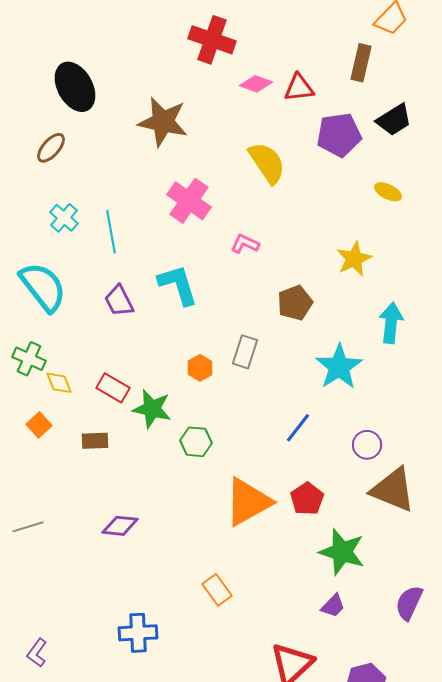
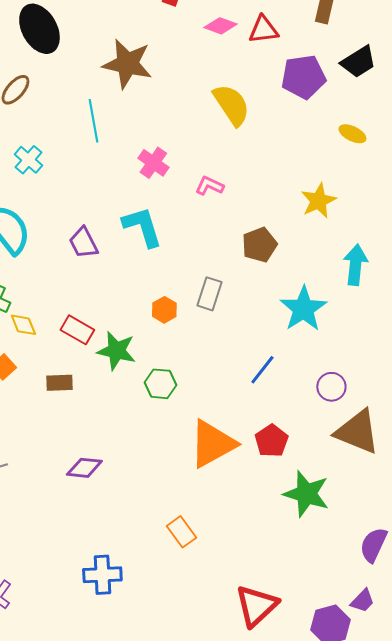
pink cross: (189, 201) -> (153, 163), moved, size x0.7
cyan line: (111, 232) -> (93, 121), moved
purple trapezoid: (333, 606) -> (362, 601), moved

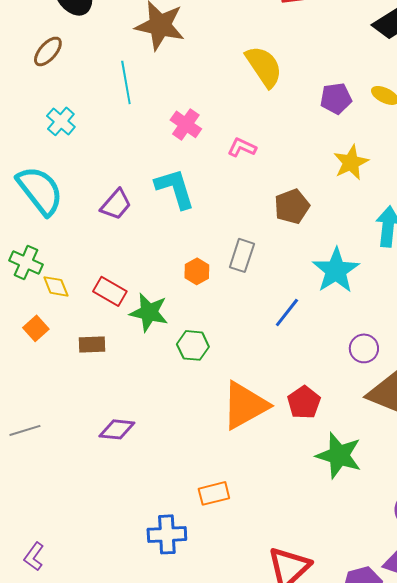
purple pentagon: (303, 77) -> (336, 98), moved, size x0.7
purple trapezoid: (83, 243) -> (116, 204), turned -112
blue line: (262, 370) -> (287, 312), moved
orange rectangle: (181, 532) -> (214, 493), turned -68
blue cross: (102, 575) -> (167, 534), moved

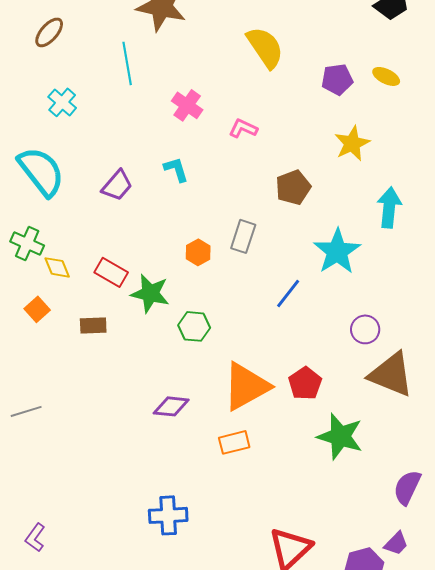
cyan L-shape: (175, 188) -> (176, 169), size x0.6
purple diamond: (117, 429) -> (171, 406), moved
orange rectangle: (214, 493) -> (234, 442), moved

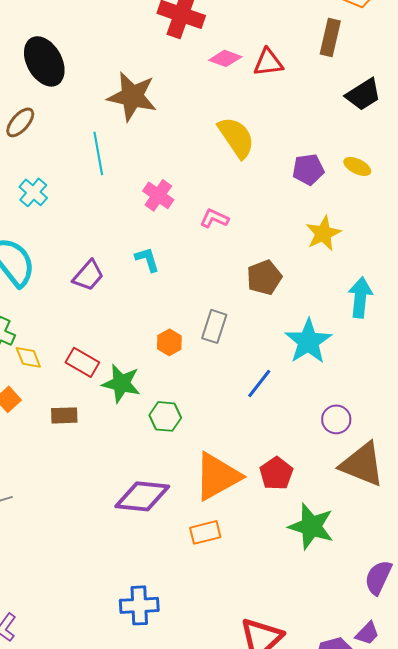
purple diamond: (171, 406) -> (142, 496), size x1.5

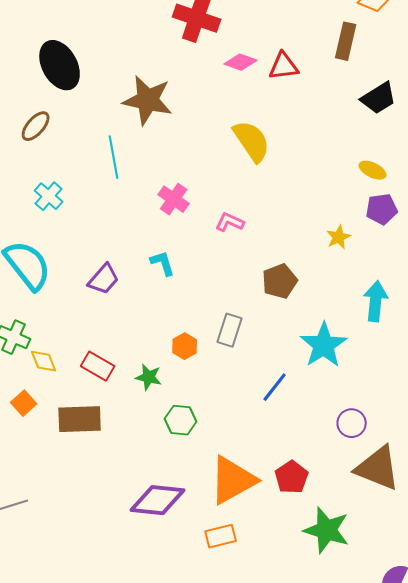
purple pentagon: (308, 169) -> (382, 209), moved
yellow star: (323, 233) -> (339, 237), size x0.7
green star: (121, 383) -> (149, 377), moved, size x0.7
brown rectangle: (64, 415) -> (80, 419), size x1.6

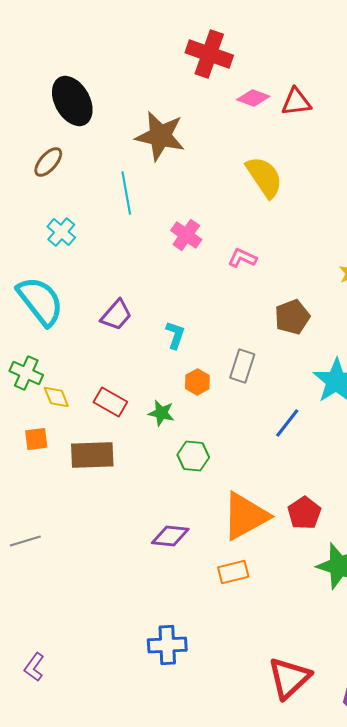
cyan L-shape: (163, 263) -> (175, 335), moved, turned 36
orange square: (24, 403) -> (36, 439), turned 35
purple diamond: (158, 500) -> (170, 536), size x0.7

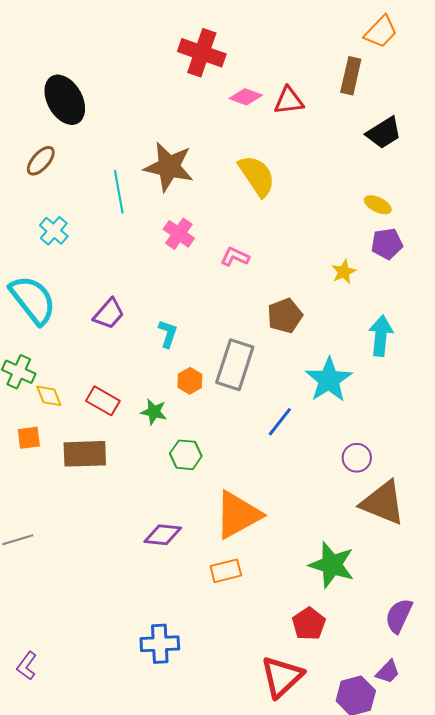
brown star: (160, 136) -> (169, 167), moved
gray rectangle: (242, 366) -> (235, 365), size x1.5
red pentagon: (304, 513) -> (309, 624), moved

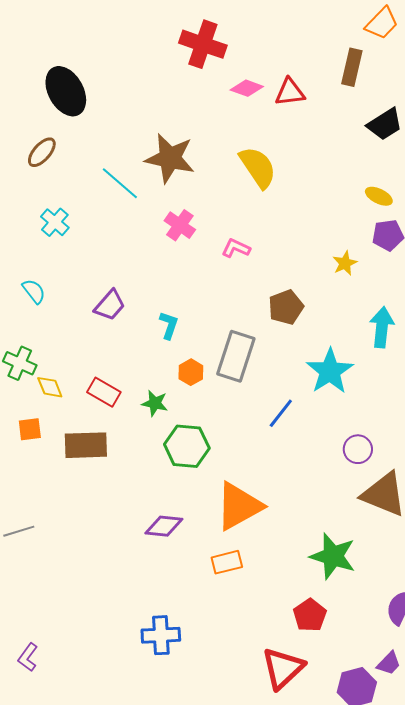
cyan line: (119, 192) -> (120, 183), turned -39
cyan semicircle: (33, 300) -> (34, 291), size x0.5
green hexagon: (186, 455) -> (187, 446), size x1.4

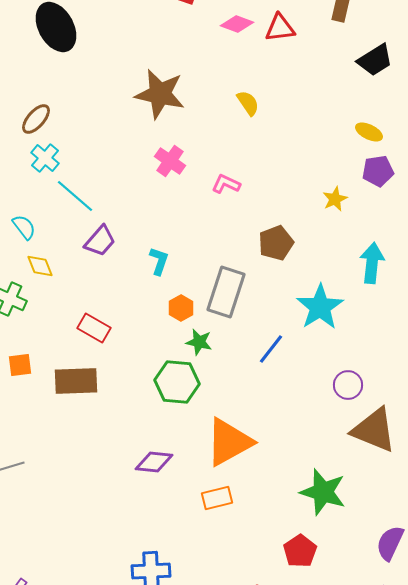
brown ellipse: (42, 152) -> (36, 119), moved
yellow semicircle: (258, 167) -> (248, 103), size x0.6
cyan line: (120, 183) -> (75, 196), moved
yellow diamond: (50, 387) -> (40, 266), moved
green star: (155, 403) -> (199, 342), moved

